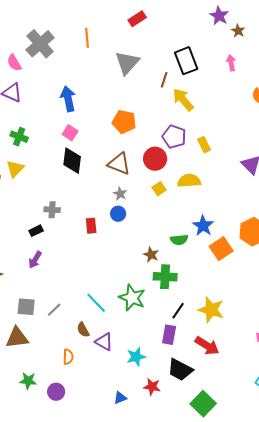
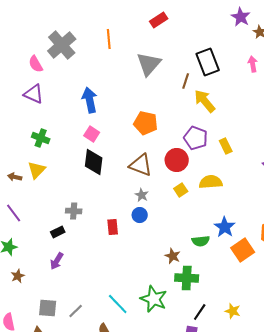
yellow star: (211, 310) -> (233, 311), size x0.6

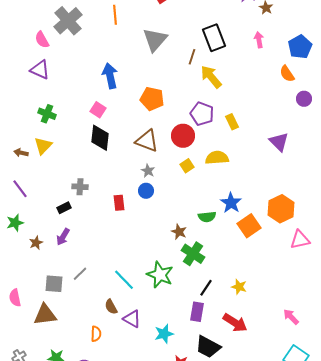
blue arrow: (90, 100) -> (110, 76), moved
brown star: (18, 276) -> (36, 243), moved
green cross: (187, 278) -> (193, 254), turned 30
gray line: (76, 311) -> (80, 274), moved

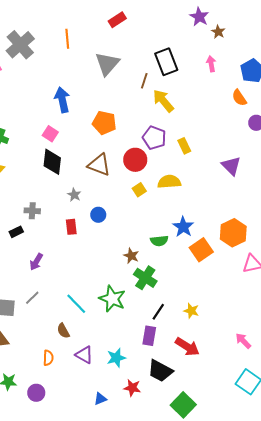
gray star: (148, 171) -> (74, 195), moved
purple arrow: (63, 237) -> (36, 262), moved
purple triangle: (132, 319) -> (84, 355), moved

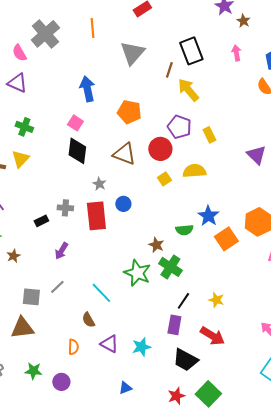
gray cross: (32, 211) -> (65, 208), moved
red rectangle: (71, 227) -> (96, 216), size x1.8
green star: (112, 299) -> (137, 273), moved
red star: (132, 388) -> (176, 396), moved, turned -30

